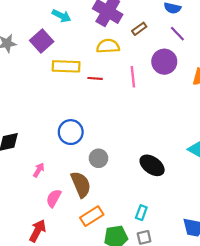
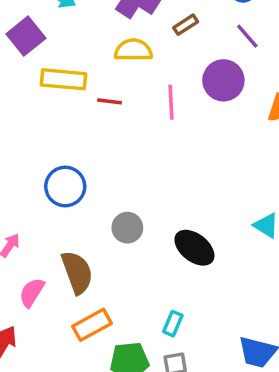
gray circle: (99, 158) -> (127, 228), moved

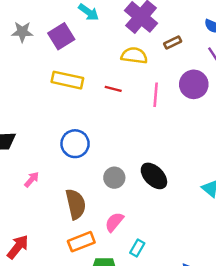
yellow rectangle: (64, 79) -> (67, 80), moved
black ellipse: (194, 248) -> (154, 176), moved
pink semicircle: (32, 292) -> (114, 222), moved

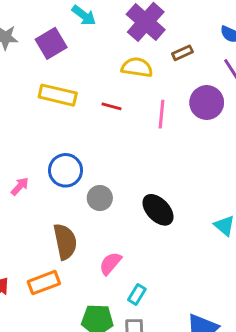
gray circle: (114, 178) -> (100, 198), moved
pink arrow: (32, 179) -> (20, 186), moved
orange rectangle: (81, 242) -> (44, 283), moved

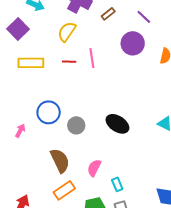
yellow semicircle: (137, 67) -> (67, 32), moved, turned -50
pink line: (161, 114) -> (92, 58), moved
orange rectangle: (44, 283) -> (64, 190), moved
cyan rectangle: (137, 294) -> (117, 184), turned -40

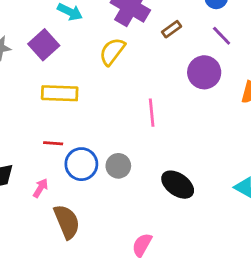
pink line: (92, 58) -> (152, 113), moved
red line: (69, 62) -> (53, 143), moved
gray circle: (76, 125) -> (118, 166), moved
brown semicircle: (60, 161) -> (67, 222), moved

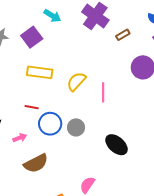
yellow semicircle: (112, 52) -> (76, 81), moved
pink arrow: (40, 188) -> (20, 138), turned 32
brown semicircle: (67, 222) -> (36, 163), turned 80

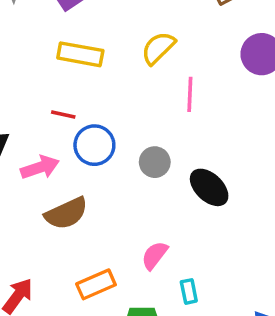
yellow semicircle: (76, 81) -> (158, 48), moved
gray circle: (76, 127) -> (155, 162), moved
pink arrow: (20, 138) -> (40, 167), size x1.5

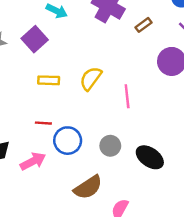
yellow semicircle: (158, 48) -> (91, 78), moved
yellow rectangle: (80, 54) -> (49, 80), size x0.7
brown semicircle: (66, 213) -> (88, 187), moved

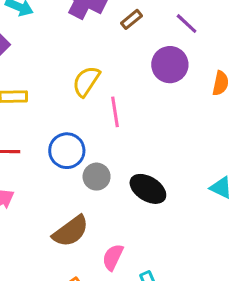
yellow semicircle: (91, 78) -> (86, 81), moved
blue circle: (68, 141) -> (67, 151), moved

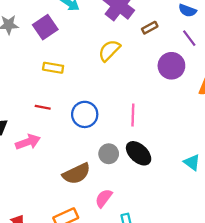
yellow semicircle: (86, 81) -> (109, 50), moved
pink line: (115, 112) -> (133, 115), moved
gray circle: (97, 177) -> (109, 154), moved

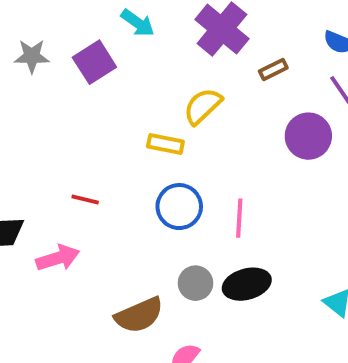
yellow rectangle: (53, 68) -> (165, 144), moved
blue circle: (85, 114) -> (179, 207), moved
black ellipse: (139, 153) -> (247, 284), turned -60

